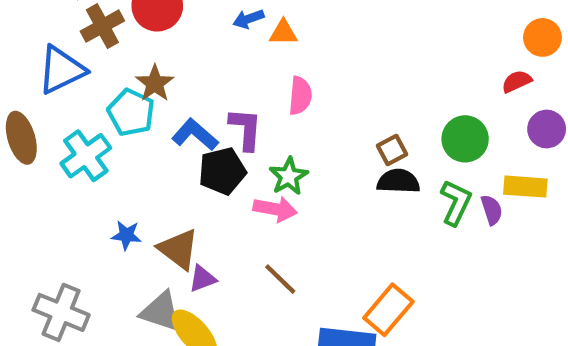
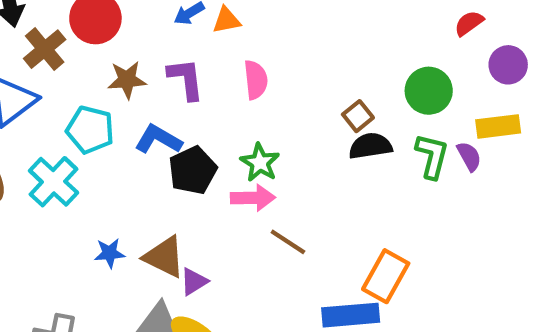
brown star: (155, 83) -> (127, 80), moved, turned -30
purple L-shape: (246, 129) -> (186, 79), moved
brown line: (280, 279) -> (288, 242), moved

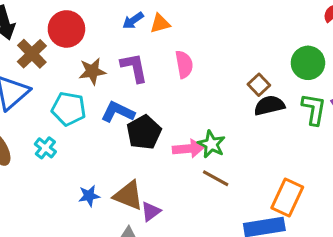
green star: (260, 163) -> (211, 144), moved
cyan cross: (54, 182) -> (45, 148), size x0.6

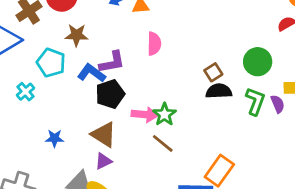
purple L-shape: (134, 68) -> (112, 62), moved, turned 80
brown triangle: (128, 196) -> (104, 135), moved

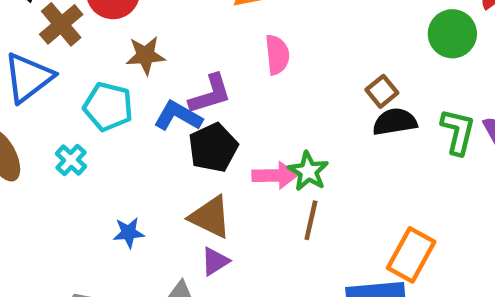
green circle: (258, 62) -> (452, 34), moved
brown line: (163, 143) -> (311, 220), turned 70

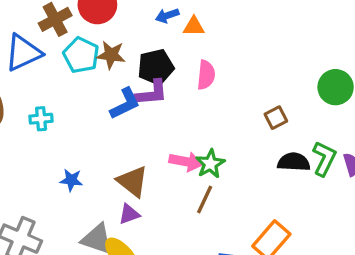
cyan pentagon: (108, 107) -> (81, 55), moved
blue L-shape: (178, 116) -> (125, 104), turned 112
black semicircle: (395, 122) -> (294, 162), moved
black pentagon: (213, 148) -> (156, 67), moved
cyan cross: (71, 160) -> (41, 119), turned 30

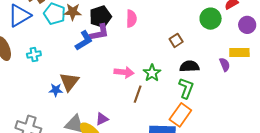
green L-shape: (324, 159) -> (186, 88), moved
green star: (210, 164) -> (152, 73), moved
brown triangle: (133, 181) -> (69, 82), moved, turned 35
purple triangle: (129, 214) -> (102, 119), moved

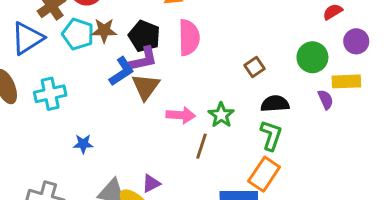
black pentagon: (100, 17) -> (144, 36), turned -30
pink semicircle: (131, 19) -> (189, 38), size x1.4
green circle: (211, 19) -> (312, 57), moved
cyan cross: (34, 55) -> (50, 94), size x1.5
brown triangle: (69, 82) -> (146, 87), moved

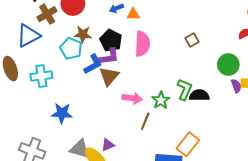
cyan pentagon: (78, 34) -> (71, 48), moved
brown square: (254, 67) -> (192, 40), moved
purple semicircle: (326, 100) -> (236, 86), moved
green L-shape: (271, 135) -> (185, 90), moved
blue star: (83, 144) -> (62, 113), size x1.5

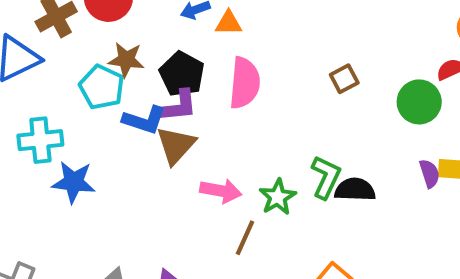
blue L-shape: (93, 64) -> (144, 120), turned 45
green circle: (228, 65) -> (419, 102), moved
blue star: (62, 113) -> (74, 182), moved

